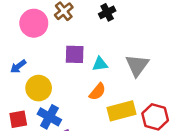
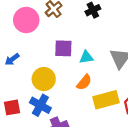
yellow circle: (39, 88) -> (44, 79), moved

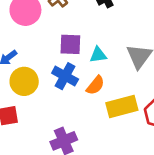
yellow circle: (44, 79) -> (24, 81), moved
blue cross: (40, 105) -> (65, 76), moved

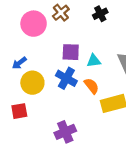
orange semicircle: (95, 85) -> (91, 86), turned -77

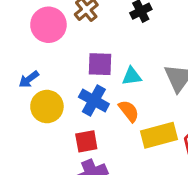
red square: (19, 111) -> (86, 141), moved

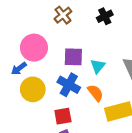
pink circle: (48, 25) -> (34, 48), moved
cyan triangle: (132, 76) -> (98, 66), turned -42

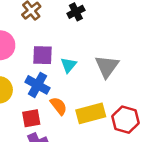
orange semicircle: (95, 93) -> (59, 106), moved

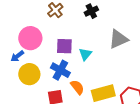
gray triangle: (107, 66) -> (118, 39), moved, turned 30

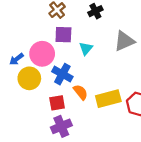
pink circle: (30, 38) -> (42, 54), moved
purple square: (64, 46) -> (63, 35), moved
cyan triangle: (85, 54) -> (86, 48), moved

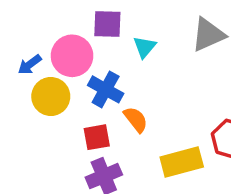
yellow rectangle: (108, 99) -> (182, 162), moved

